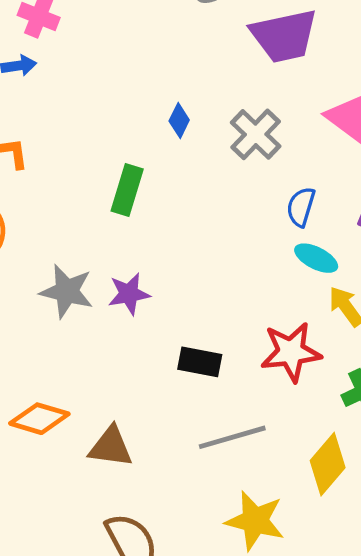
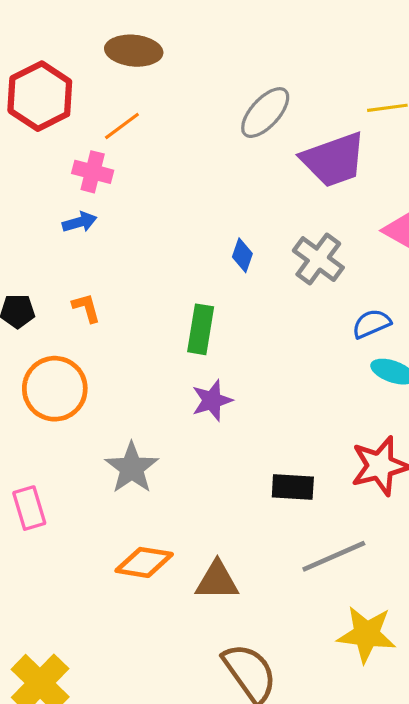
blue semicircle: (301, 207) -> (371, 324), turned 57
gray star: (67, 291) -> (132, 468), moved, turned 30
purple star: (129, 294) -> (212, 400), moved

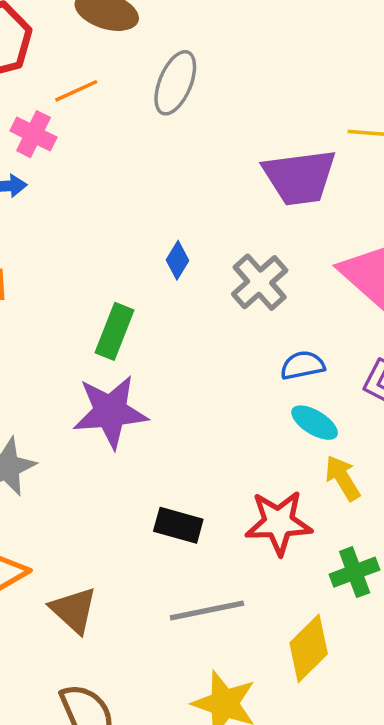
gray ellipse: (265, 113) -> (175, 83), moved, turned -32
purple star: (212, 400) -> (110, 412), size x1.6
brown triangle: (217, 581) -> (74, 610), turned 30

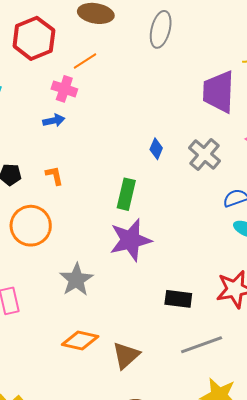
gray ellipse: (175, 83) -> (161, 29), moved
purple trapezoid: (300, 177) -> (219, 92), turned 108
brown triangle: (74, 610) -> (126, 355), turned 44

